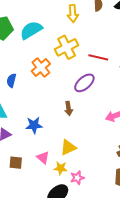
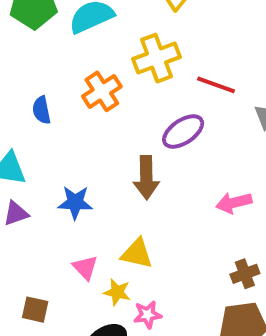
blue semicircle: (11, 80) -> (41, 110), turned -32
brown arrow: (69, 108) -> (146, 178), size x1.5
yellow triangle: (68, 147) -> (137, 253), turned 30
brown square: (16, 163) -> (35, 310), moved

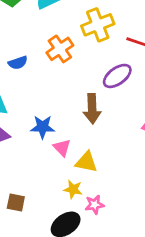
blue semicircle: (41, 110) -> (18, 63), turned -96
pink triangle: (85, 267) -> (62, 148), moved

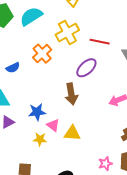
yellow star: (73, 189) -> (40, 139), moved
pink star: (95, 205) -> (105, 164), moved

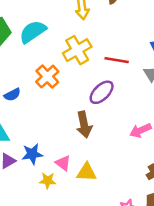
blue star: (37, 112) -> (32, 154), moved

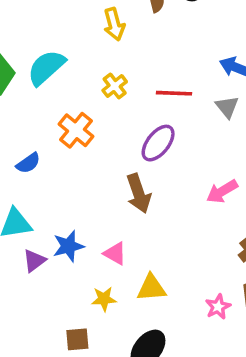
yellow cross: (77, 50) -> (115, 86), size x0.6
yellow triangle: (87, 172) -> (151, 288), moved
yellow star: (48, 181) -> (104, 299), moved

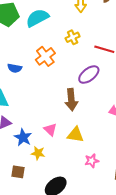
blue semicircle: (28, 163) -> (15, 68), turned 32
blue star: (68, 246) -> (23, 137), moved, turned 30
yellow triangle: (151, 288) -> (75, 135), moved
pink star: (218, 307) -> (92, 161), moved

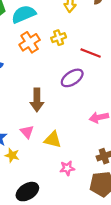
orange cross: (45, 56) -> (30, 42), moved
brown arrow: (71, 100) -> (37, 100), moved

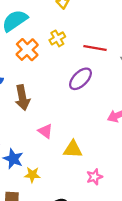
brown arrow: (37, 100) -> (22, 98), moved
pink triangle: (27, 132) -> (45, 131), moved

